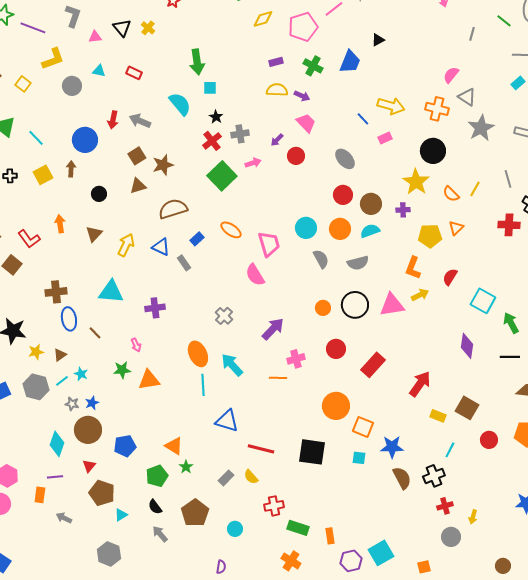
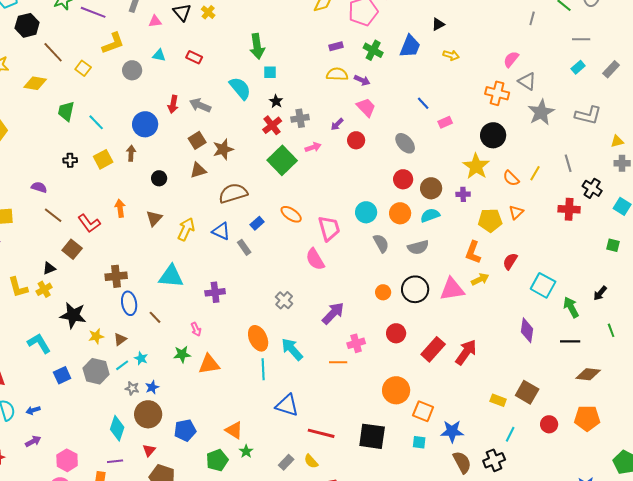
yellow arrow: (391, 106) -> (451, 55), moved, size x0.6
red arrow: (420, 384) -> (466, 352), moved

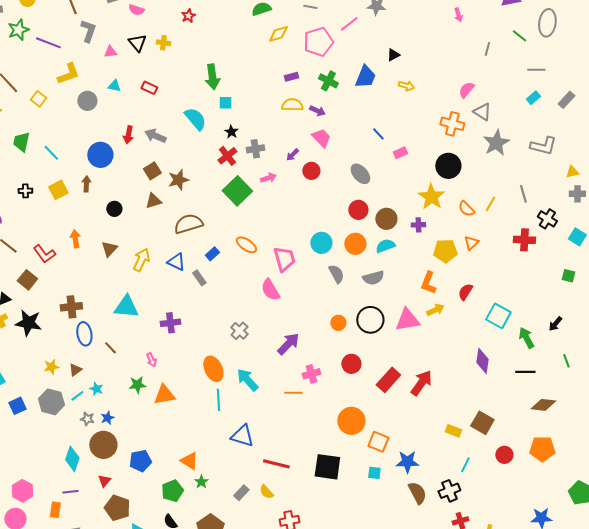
yellow cross: (208, 12) -> (163, 43), turned -32
black star: (73, 315) -> (28, 323), moved

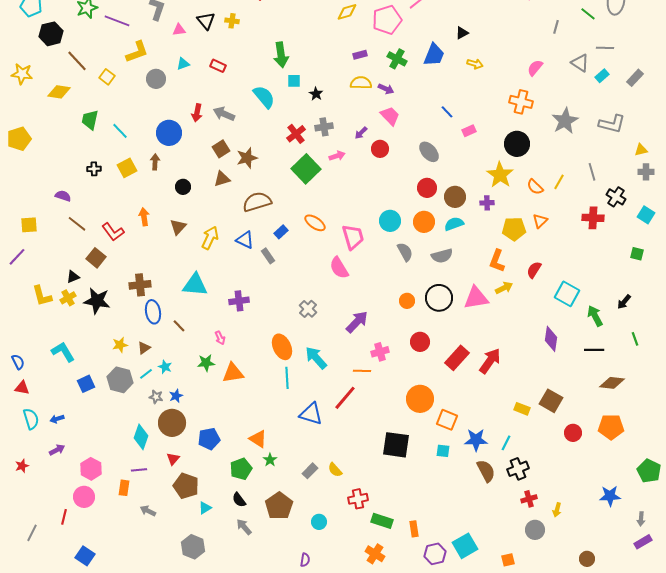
cyan triangle: (114, 86) -> (183, 64), turned -32
gray triangle: (482, 112) -> (580, 63), moved
black star: (231, 132) -> (316, 94), moved
red line: (276, 464) -> (345, 398), moved, turned -64
cyan line: (465, 465) -> (506, 443), moved

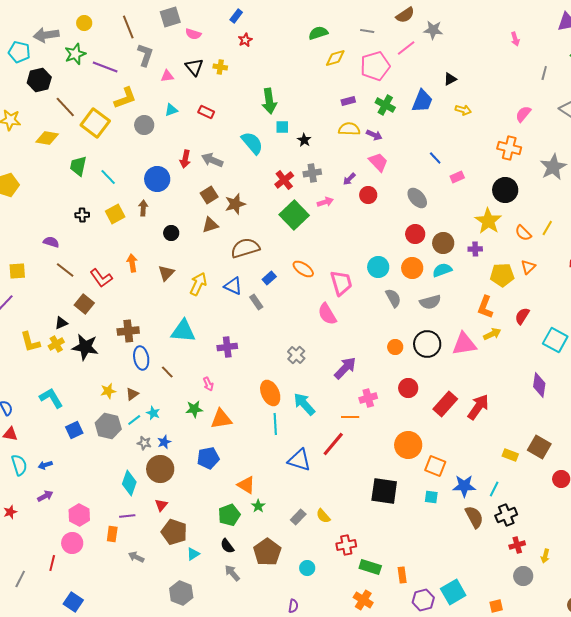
yellow square: (107, 77) -> (95, 123), size x1.8
blue pentagon: (209, 439) -> (208, 458), moved

